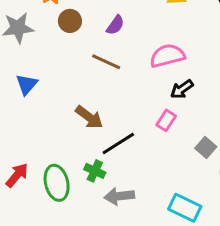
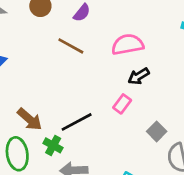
brown arrow: (89, 117) -> (30, 119), moved

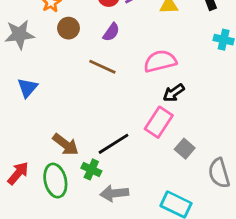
pink rectangle: (122, 104) -> (159, 122), size x1.5
gray square: (157, 131) -> (185, 149), moved

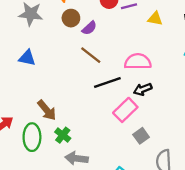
purple semicircle: (111, 32) -> (89, 28), moved
blue triangle: (27, 88) -> (27, 58), turned 48
black line: (114, 144) -> (107, 82), moved

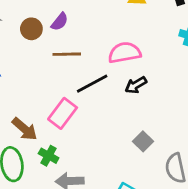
brown circle: (71, 18) -> (31, 29), moved
brown line: (91, 55) -> (67, 54), turned -30
pink rectangle: (125, 110) -> (63, 113), moved

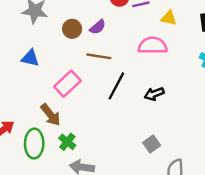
pink semicircle: (125, 53) -> (153, 46), moved
black line: (92, 84) -> (116, 86), turned -44
pink rectangle: (63, 113) -> (67, 84), moved

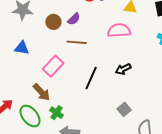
black line: (116, 86) -> (91, 78), moved
green ellipse: (34, 144) -> (30, 116), turned -35

